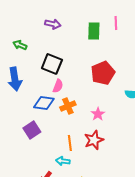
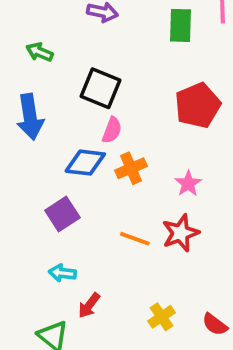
orange line: (70, 143) -> (135, 239), turned -63
cyan arrow: (63, 161) -> (62, 273), moved

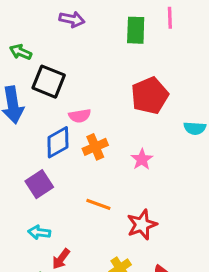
black square: (101, 88) -> (49, 82), moved
pink semicircle: (112, 130) -> (80, 116), turned 60
blue diamond: (85, 163) -> (58, 142), turned -36
red star: (181, 233) -> (142, 225), moved

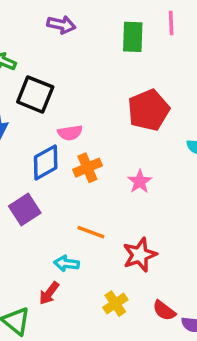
cyan arrow: (39, 232) -> (67, 263), moved

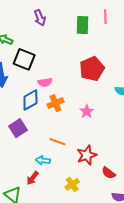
purple arrow: (61, 25) -> (40, 18), turned 56
red semicircle: (164, 311) -> (109, 173), moved

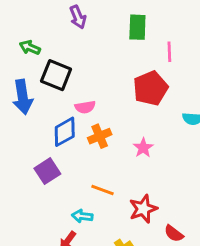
pink line: (105, 17) -> (169, 52), moved

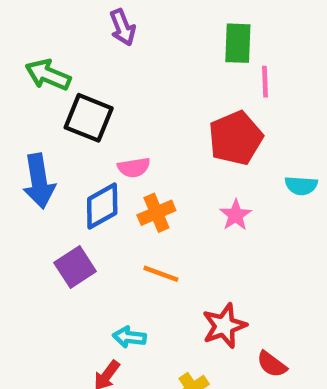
green rectangle: (137, 27) -> (238, 43), moved
green arrow: (30, 48) -> (48, 75), size x1.4
blue arrow: (23, 97) -> (39, 181), moved
pink star: (143, 148) -> (236, 215), moved
orange line: (103, 190) -> (161, 274), moved

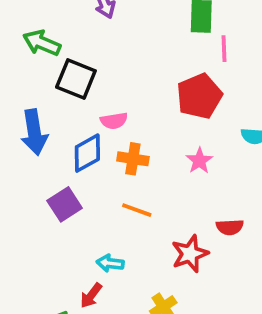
orange cross: (156, 213) -> (133, 159), turned 32
red semicircle: (272, 364) -> (230, 227), moved, turned -40

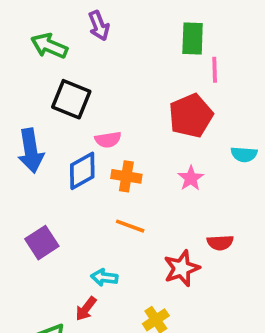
green arrow: (42, 43) -> (49, 46), moved
purple square: (65, 204) -> (42, 243), moved

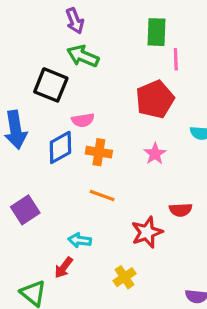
green arrow: (49, 46) -> (83, 56), moved

